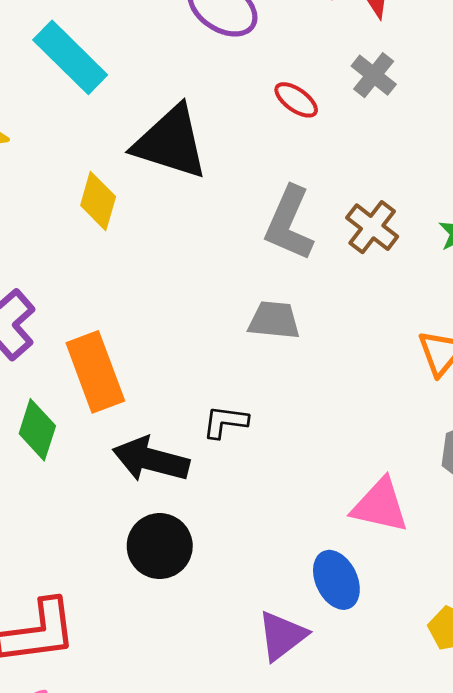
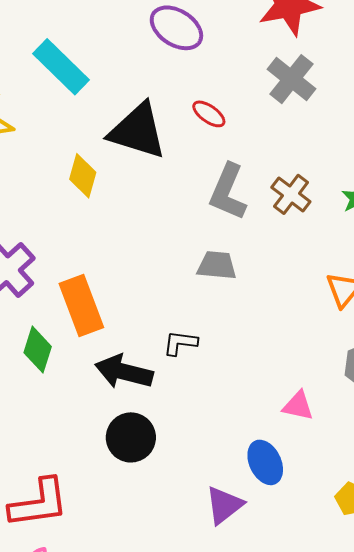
gray cross: (374, 75) -> (292, 79), size x1.4
red ellipse: (296, 100) -> (209, 114), moved
pink triangle: (380, 506) -> (298, 406), size x0.7

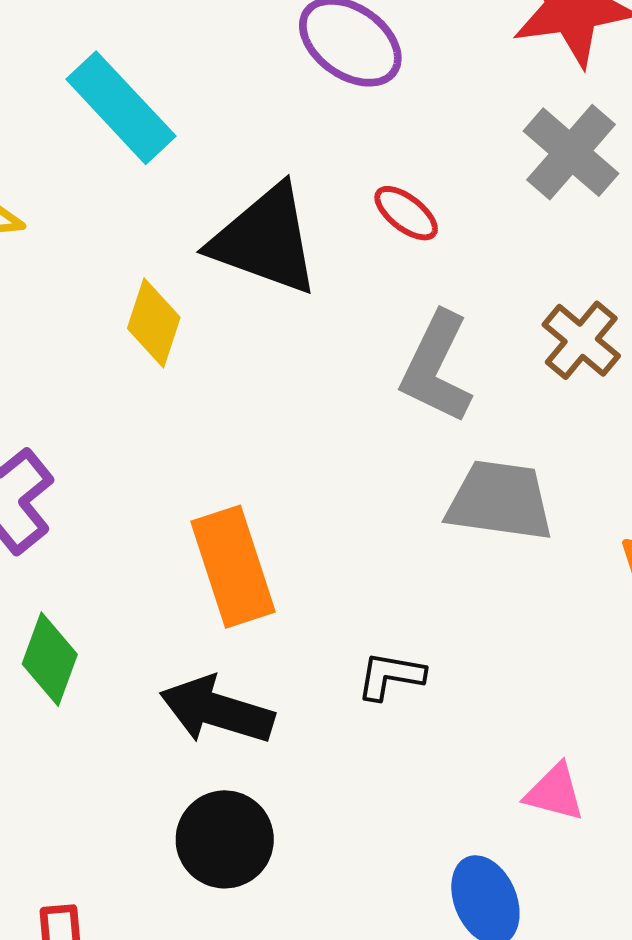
brown cross: (291, 194) -> (581, 340), moved
gray trapezoid: (217, 265) -> (500, 501), moved, size x1.4
orange rectangle: (81, 305) -> (233, 567), moved
black L-shape: (180, 343) -> (391, 676), moved

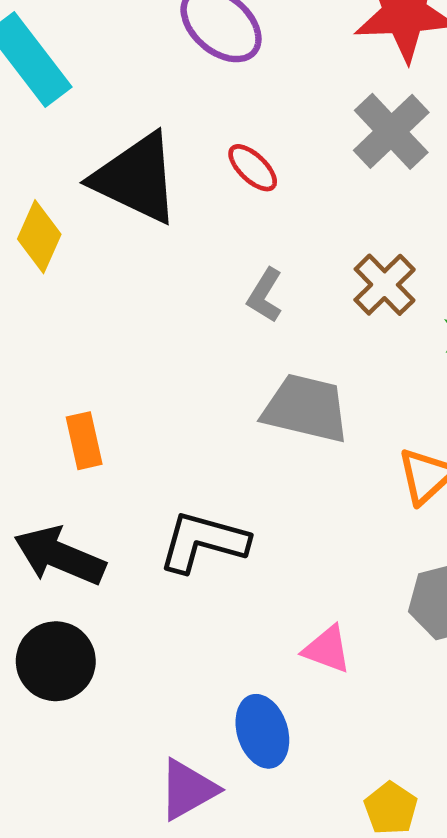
gray L-shape: (436, 368) -> (265, 295), size x0.6
orange rectangle: (233, 567) -> (84, 441), size x0.6
black L-shape: (391, 676) -> (203, 542), size x1.6

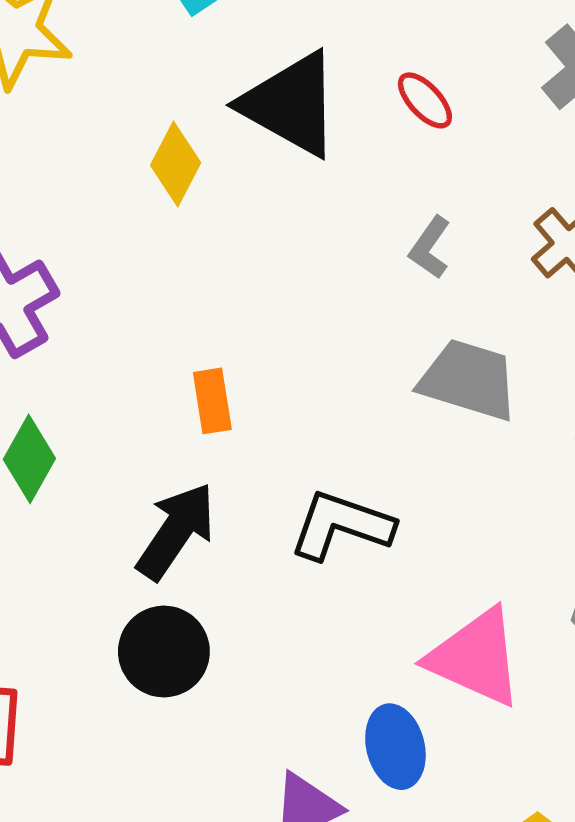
black arrow: (60, 556) -> (176, 531), turned 98
pink triangle: (327, 649) -> (476, 657), size x1.8

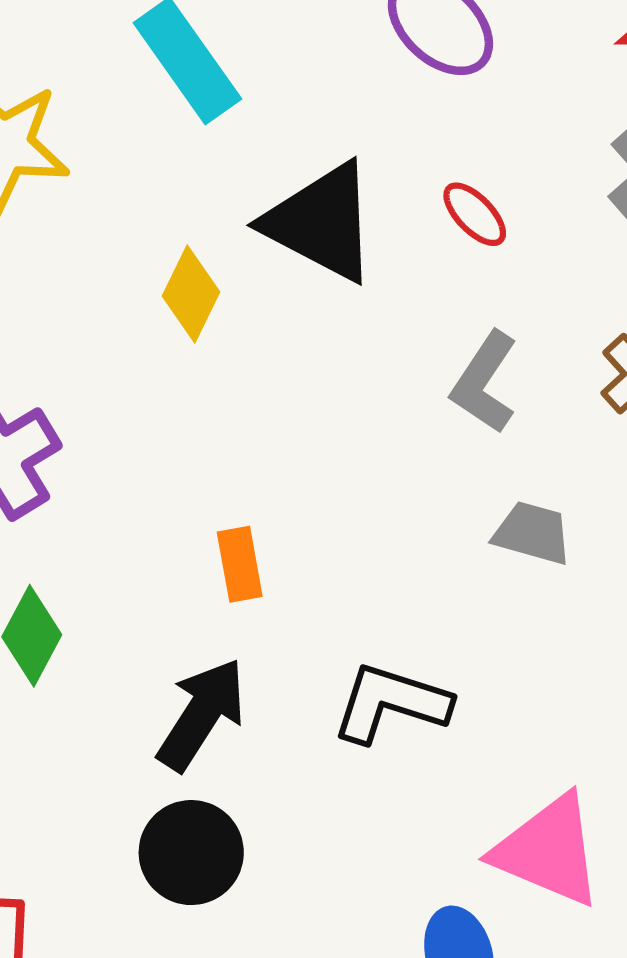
gray L-shape: (430, 248) -> (484, 383), size x1.4
gray trapezoid: (469, 380) -> (532, 533), size x0.7

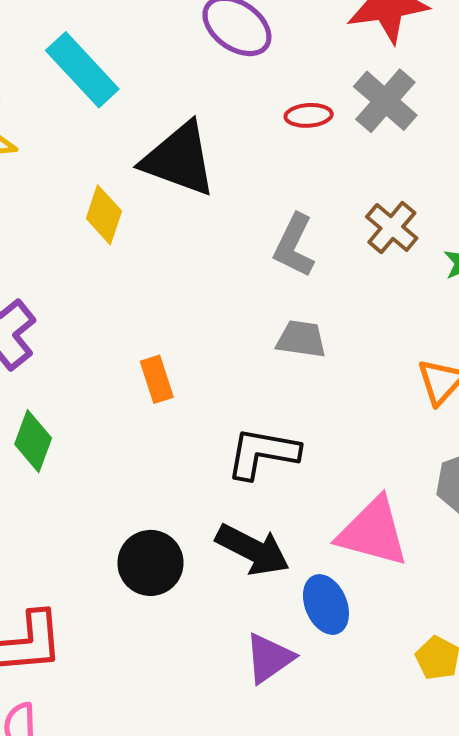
red ellipse: (475, 214) -> (309, 115), moved, turned -42
gray trapezoid: (532, 533) -> (301, 339), moved
black arrow: (202, 714) -> (253, 550), moved, turned 92

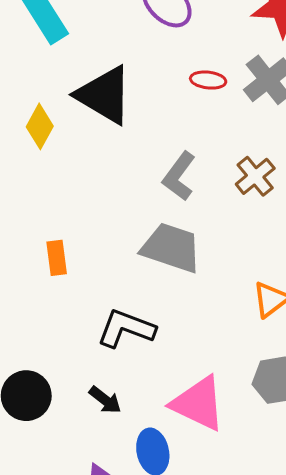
gray trapezoid: (301, 339) -> (171, 248), size x1.6
black arrow: (253, 550) -> (105, 400), size x0.6

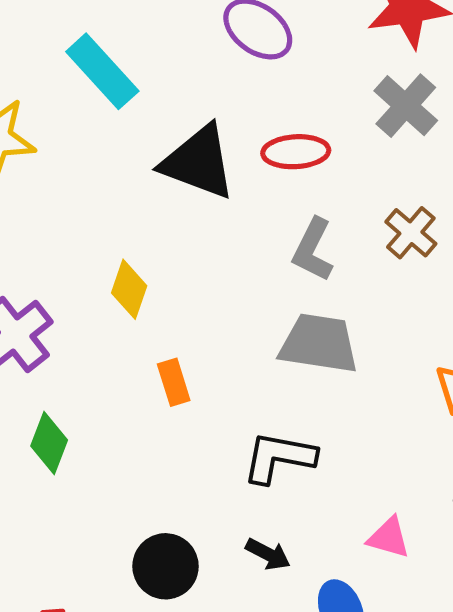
red ellipse: (208, 80) -> (296, 152), moved, size x1.4
yellow diamond: (40, 126) -> (129, 289), moved
pink triangle: (198, 403) -> (389, 538), size x0.6

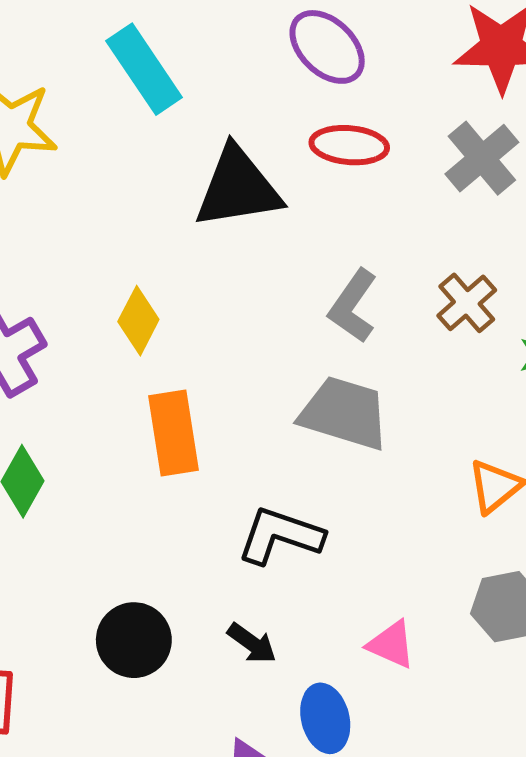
red ellipse: (296, 152) -> (349, 145), moved
black triangle: (198, 162) -> (238, 188), turned -38
orange rectangle: (174, 382) -> (173, 433), size x1.6

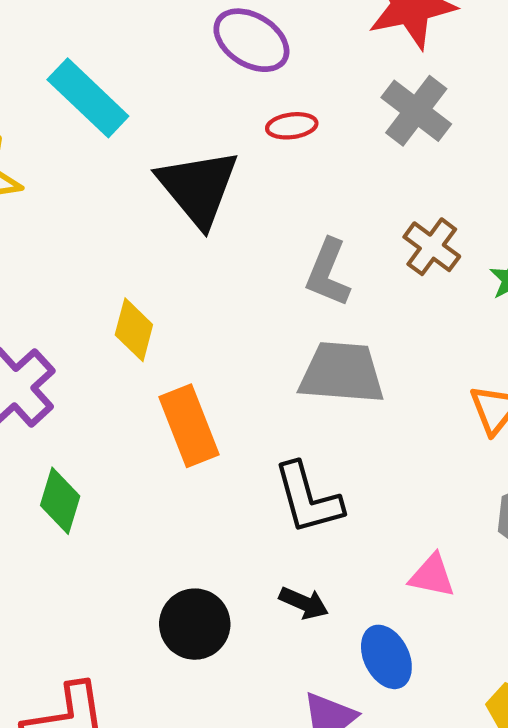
red ellipse: (349, 145) -> (292, 126), size x0.7
black triangle: (238, 188) -> (198, 188), turned -48
black L-shape: (280, 536) -> (308, 498), turned -112

